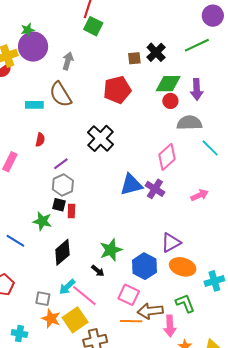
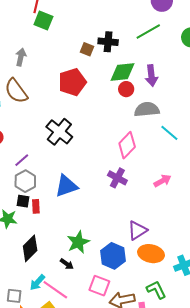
black cross: (156, 52) -> (108, 42), turned -36
brown square: (134, 58) -> (87, 49), turned 32
blue triangle: (131, 185) -> (66, 186), moved

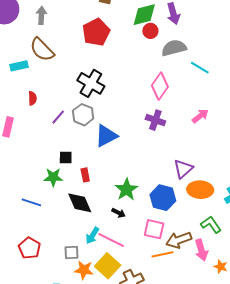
gray hexagon: (25, 181) -> (83, 115), moved
red rectangle: (36, 206) -> (85, 175), moved
black diamond: (30, 248) -> (80, 203), turned -60

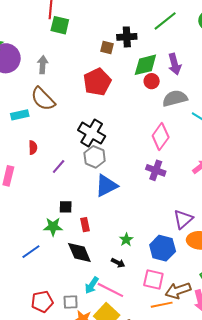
gray hexagon: (83, 115) -> (95, 157), moved
green star: (126, 190) -> (126, 240), size x0.6
blue line: (31, 202) -> (31, 252), turned -54
red pentagon: (29, 248) -> (42, 302), moved, turned 30

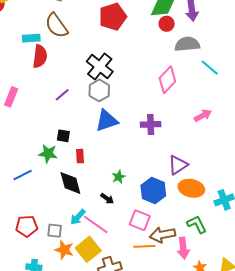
red semicircle: (33, 148) -> (40, 56), moved, size x1.6
purple cross: (156, 170) -> (151, 124), moved, turned -30

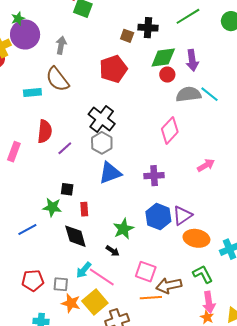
red semicircle: (40, 56) -> (45, 131), moved
cyan line: (210, 68) -> (209, 94), moved
green star: (119, 177) -> (123, 229), size x1.5
blue hexagon: (153, 191) -> (158, 217), moved
pink arrow: (183, 248) -> (209, 302), moved

